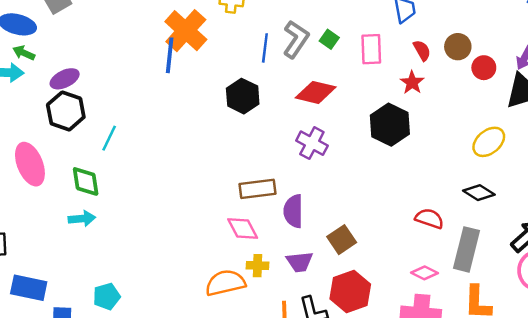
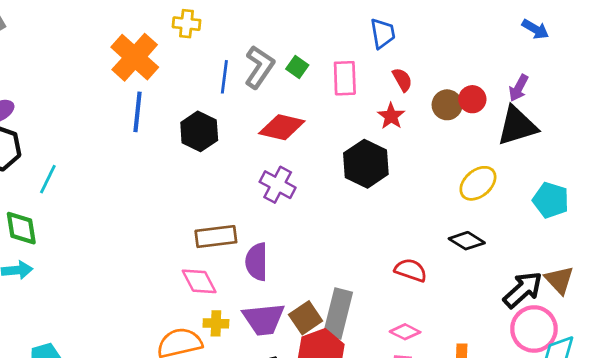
brown circle: (458, 47) -> (447, 105), moved
blue line: (170, 55) -> (138, 112), moved
brown square: (342, 240) -> (306, 318), moved
gray rectangle: (466, 249) -> (338, 314), moved
purple trapezoid: (300, 262) -> (264, 319), size x1.4

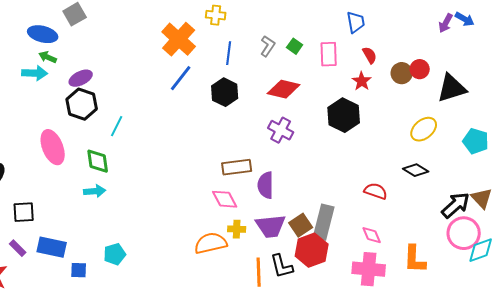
gray L-shape: (259, 67) -> (268, 46), size x0.7
blue line: (224, 77) -> (229, 53), moved
purple arrow: (519, 88) -> (446, 23), moved
blue line: (138, 112) -> (181, 78), turned 32
pink diamond: (405, 332) -> (372, 235), turned 40

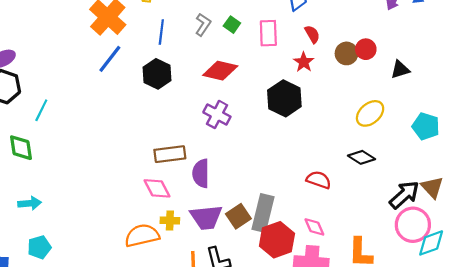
black triangle: (452, 88) -> (400, 70), size x0.6
cyan arrow: (95, 191) -> (30, 203), moved
red hexagon: (312, 250) -> (277, 240), moved

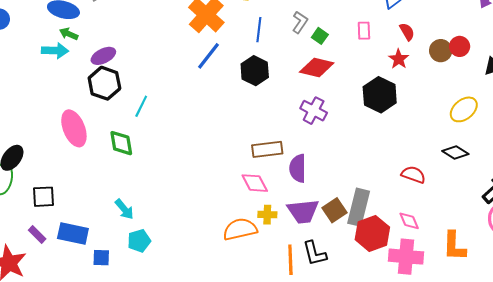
green square: (232, 25) -> (320, 36), moved
pink rectangle: (268, 33) -> (364, 31), size x0.7
cyan arrow: (30, 203) -> (124, 209), moved, turned 55

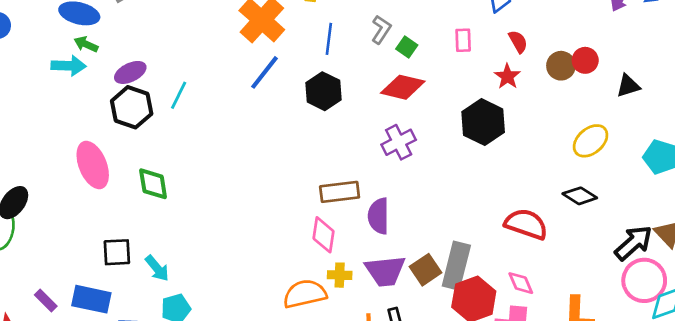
cyan line: (141, 106) -> (179, 95), moved
purple cross: (314, 111) -> (399, 142), turned 35
red semicircle: (413, 175) -> (526, 224), size x1.4
pink diamond: (255, 183) -> (324, 235), turned 36
black square: (43, 197) -> (117, 252), moved

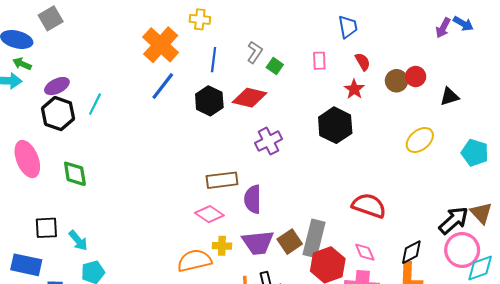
red diamond: (403, 87) -> (249, 98), moved
black diamond: (580, 196) -> (411, 252), moved, turned -60
pink diamond: (324, 235) -> (209, 214), turned -64

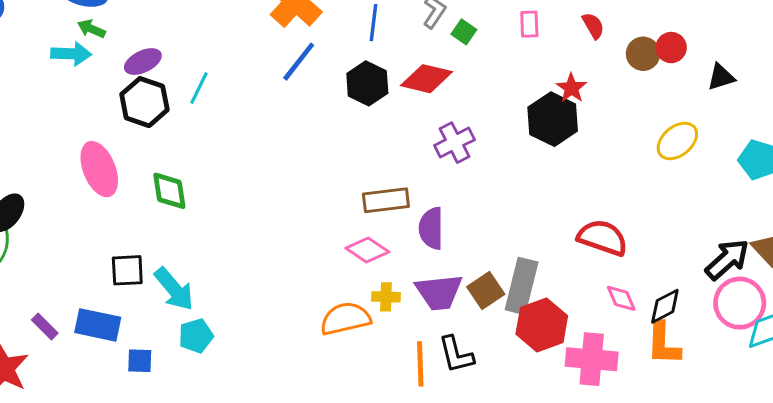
red star: (354, 89) -> (571, 88), moved
cyan arrow: (78, 240) -> (174, 289), size x1.4
pink diamond: (365, 252) -> (621, 298), moved

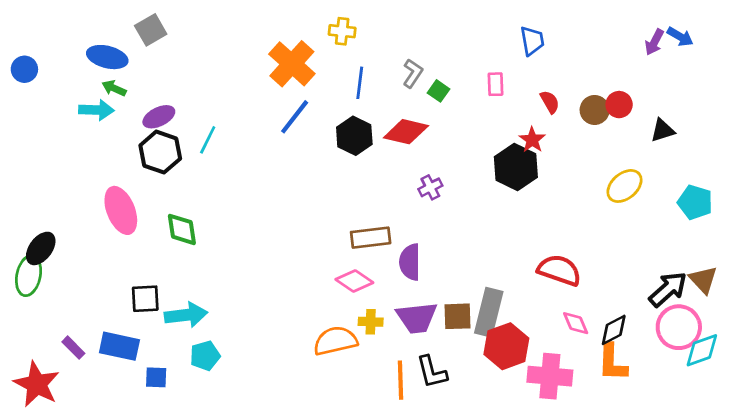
red semicircle: (593, 26) -> (550, 102), moved
purple cross: (455, 143) -> (430, 187), size x0.7
cyan arrow: (174, 289) -> (186, 315), turned -57
brown square: (486, 291) -> (458, 316), turned 32

